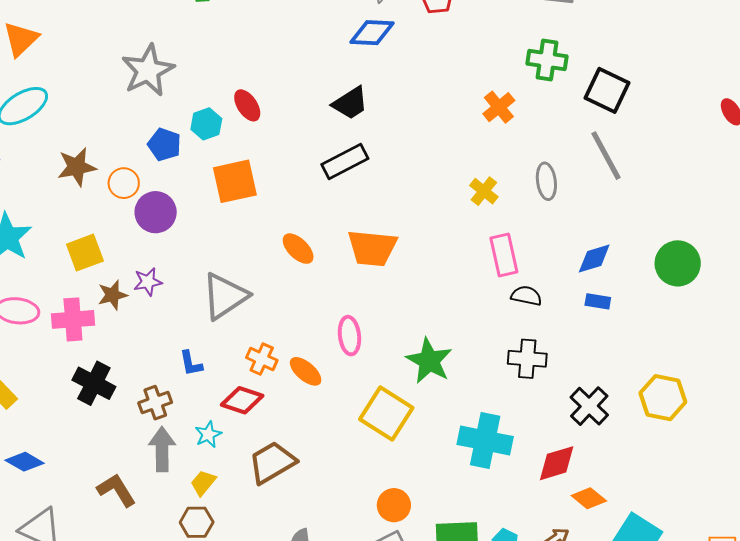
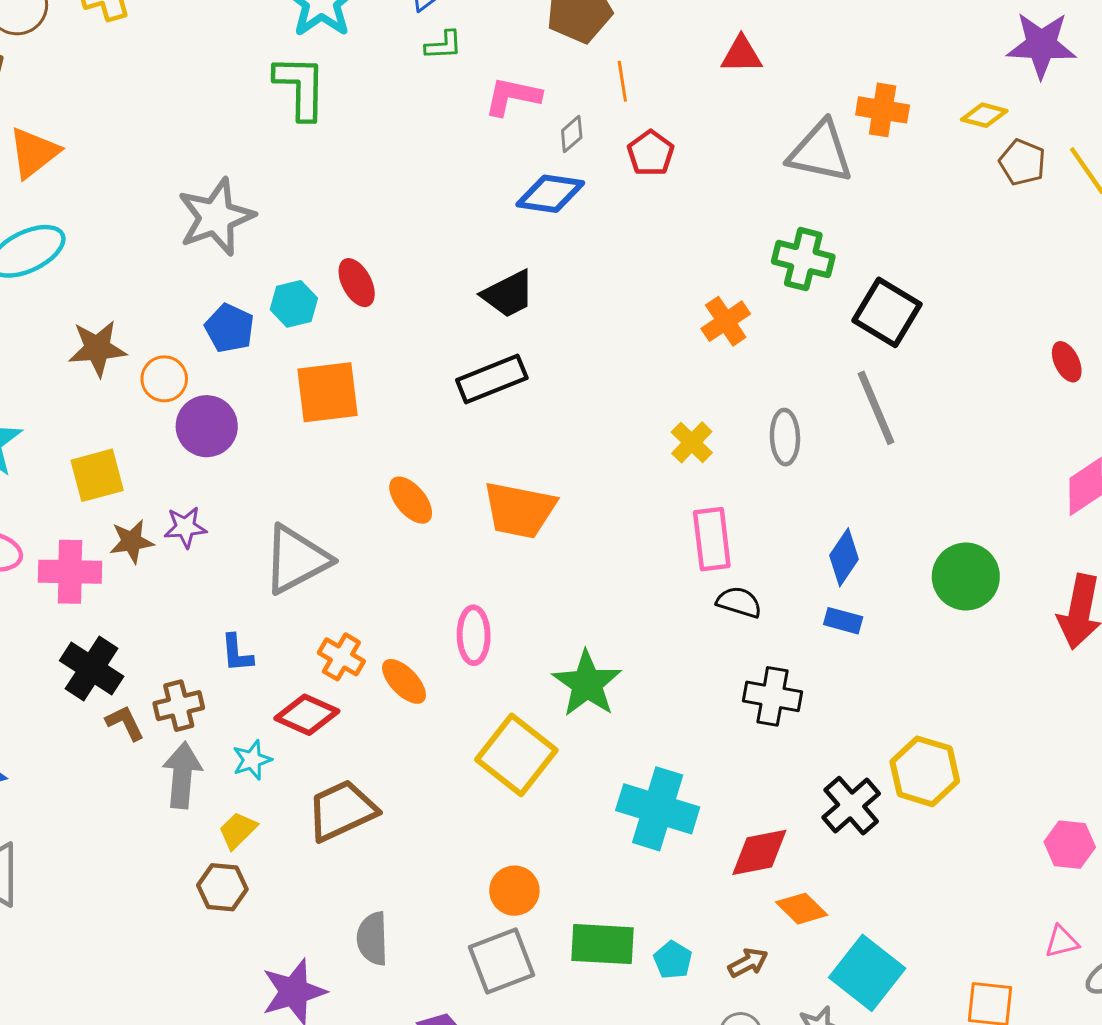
blue diamond: (594, 258) -> (844, 557), turned -45
black cross: (527, 359) -> (772, 696), moved
black cross: (589, 406) -> (851, 806), moved
brown L-shape: (116, 490) -> (125, 723), moved, size x0.7

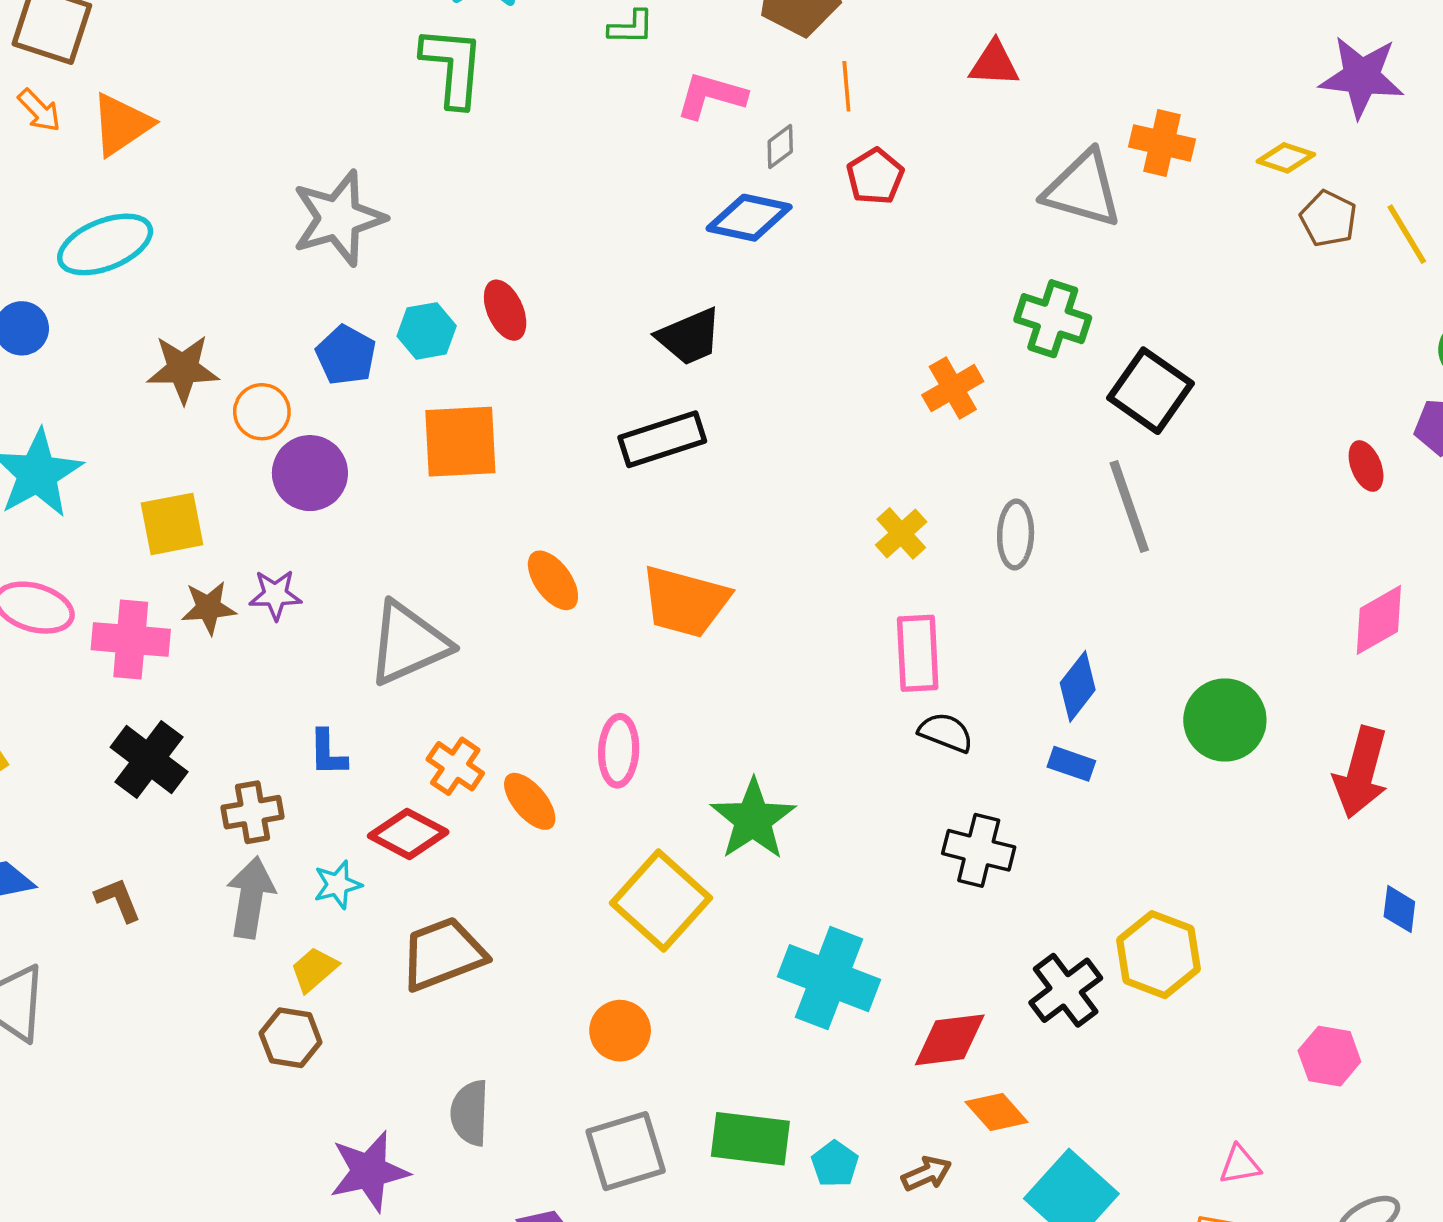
brown L-shape: (125, 723) -> (118, 900), moved
orange circle: (514, 891) -> (620, 1031), moved
pink triangle: (1062, 942) -> (1240, 1165), moved

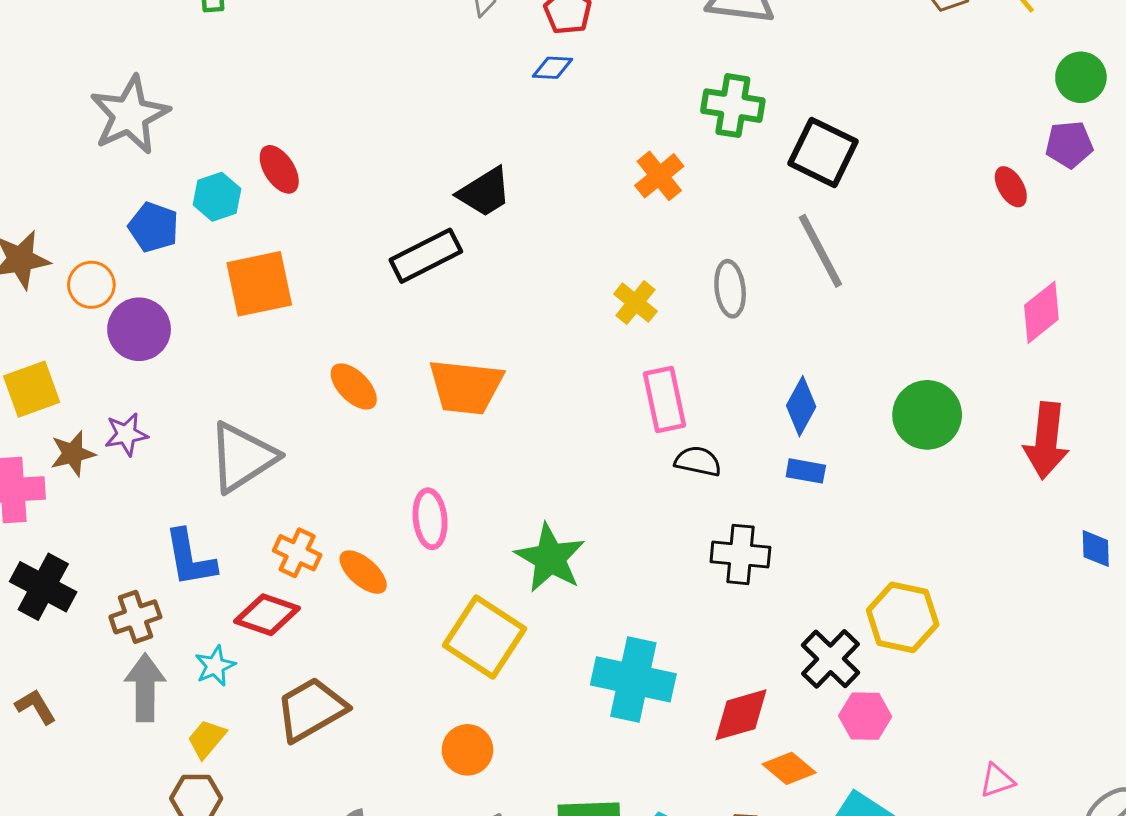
blue diamond: (749, 218) -> (552, 68), moved, size x0.6
black trapezoid: (689, 337) -> (485, 192), moved
blue L-shape: (328, 753) -> (190, 558), size x1.5
pink hexagon: (1329, 1056) -> (865, 716), moved

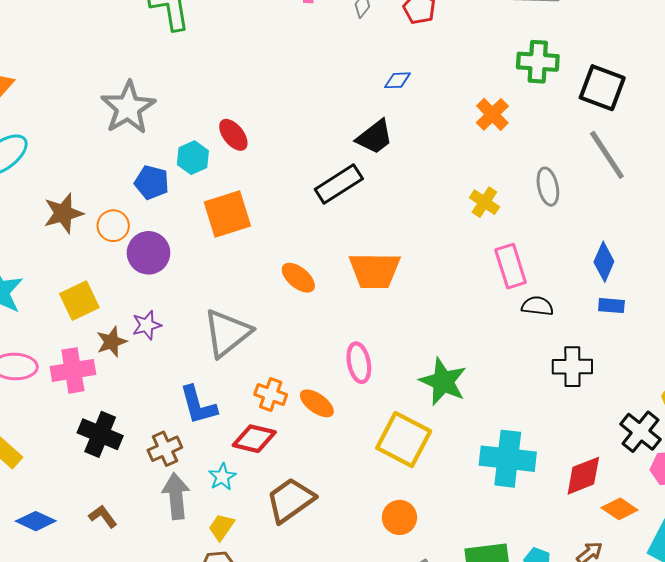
blue diamond: (552, 68) -> (398, 80), moved

